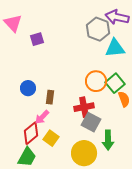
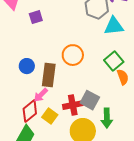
orange circle: (96, 81) -> (73, 55), moved
brown rectangle: (50, 97) -> (49, 75), size x1.6
red cross: (84, 107) -> (73, 105), moved

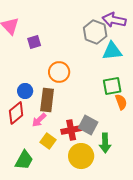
orange circle: (73, 55) -> (59, 72), moved
green square: (114, 61) -> (112, 86), turned 30
red diamond: (30, 111) -> (16, 113), moved

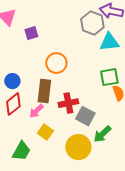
blue circle: (25, 91) -> (12, 81), moved
red cross: (71, 130) -> (68, 103), moved
green arrow: (105, 143) -> (102, 134), turned 48

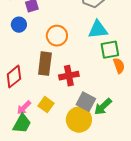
cyan triangle: (109, 42) -> (98, 30), moved
blue circle: (12, 81) -> (19, 25), moved
pink arrow: (36, 111) -> (24, 108), moved
gray square: (85, 116) -> (86, 102), moved

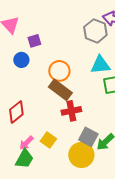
brown rectangle: (45, 64) -> (60, 90), moved, turned -60

